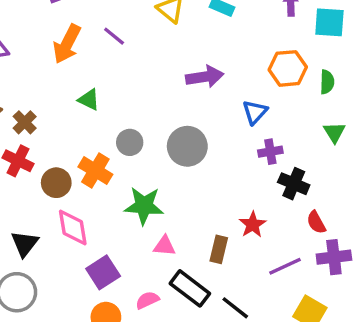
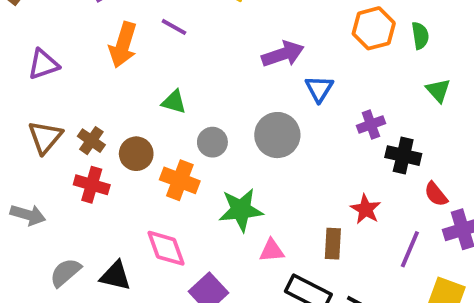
green triangle: (89, 100) -> (174, 102), moved
blue triangle: (255, 112) -> (319, 89), moved
brown circle: (56, 183) -> (136, 154), moved
black triangle: (25, 244) -> (115, 276), turned -44
purple line: (285, 266) -> (410, 249), turned -32

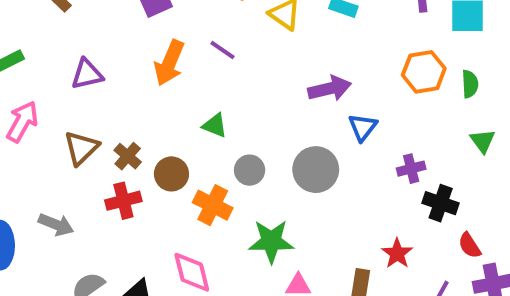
red cross: (92, 185) -> (123, 201), turned -36

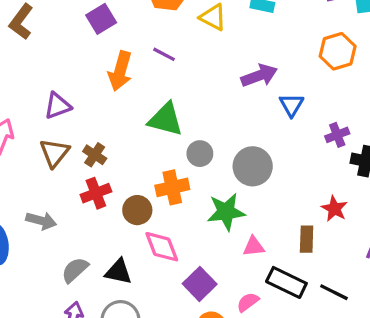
purple triangle: (87, 74) -> (58, 106), moved
green triangle: (215, 126) -> (166, 119), size x1.6
gray circle: (316, 170) -> (253, 166), moved
brown circle: (171, 174) -> (137, 210), moved
orange cross: (213, 205) -> (172, 187), turned -32

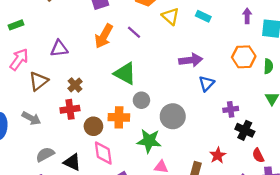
brown triangle: (54, 153) -> (38, 81), moved

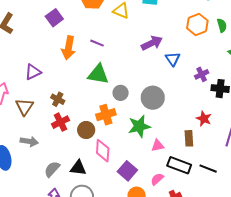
purple line: (134, 32) -> (97, 43), moved
pink diamond: (103, 153) -> (103, 151), turned 30

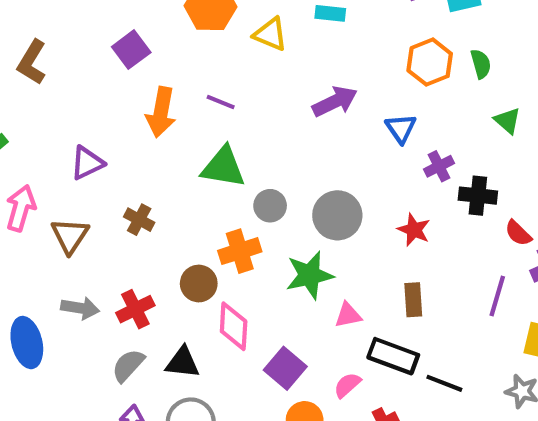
blue triangle: (173, 59) -> (401, 128), moved
red star: (204, 119) -> (414, 230), moved
red cross: (60, 122) -> (135, 309), moved
black line: (208, 169) -> (444, 383), moved

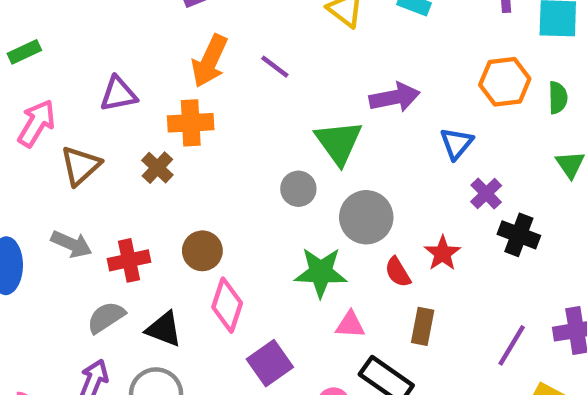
purple cross: (439, 166) -> (486, 194), turned -32
green triangle: (223, 167) -> (339, 142), moved, turned 30
red semicircle: (518, 233) -> (398, 272), moved
orange cross: (240, 251) -> (191, 123), moved

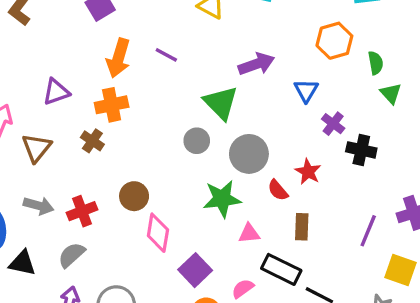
green semicircle: (558, 98) -> (376, 63), moved
black triangle: (164, 329) -> (22, 263), moved

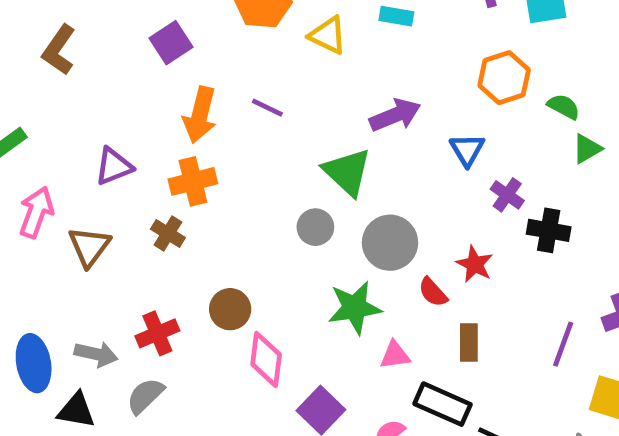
green semicircle: (376, 63) -> (564, 107), turned -50
green triangle: (391, 93) -> (587, 149), turned 45
gray arrow: (39, 206) -> (96, 354), moved

